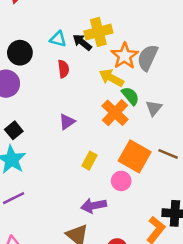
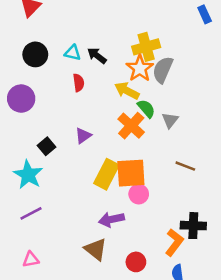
yellow cross: (98, 32) -> (146, 47), moved
black circle: (20, 53) -> (35, 54), moved
black square: (14, 130) -> (47, 146), moved
orange square: (135, 156) -> (131, 173), moved, turned -32
yellow rectangle: (89, 161) -> (106, 174), size x1.6

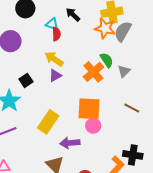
cyan triangle: (73, 53) -> (52, 24), moved
orange star: (140, 68) -> (105, 28), turned -30
yellow arrow: (127, 91) -> (54, 59), moved
yellow rectangle: (106, 174) -> (48, 122), moved

